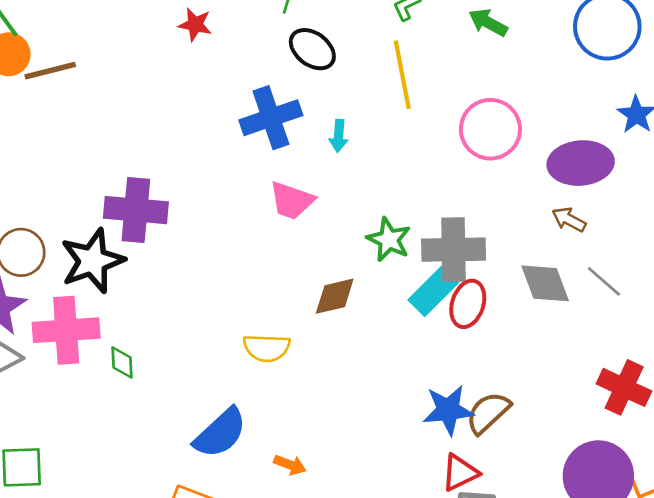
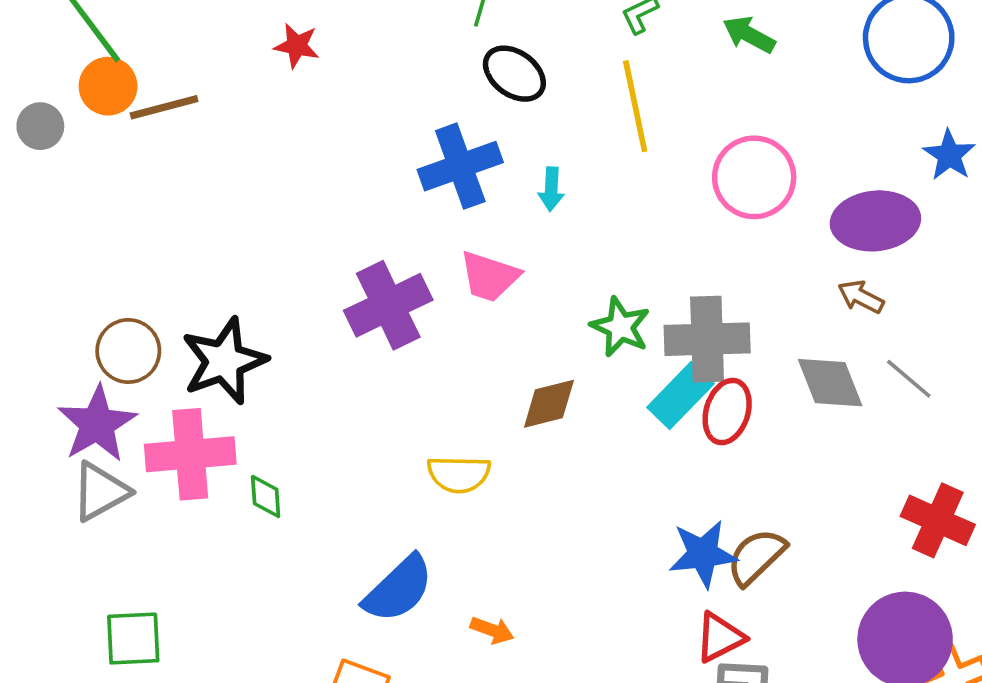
red star: (195, 24) -> (297, 46), moved
purple cross: (136, 210) -> (388, 305), moved, turned -30

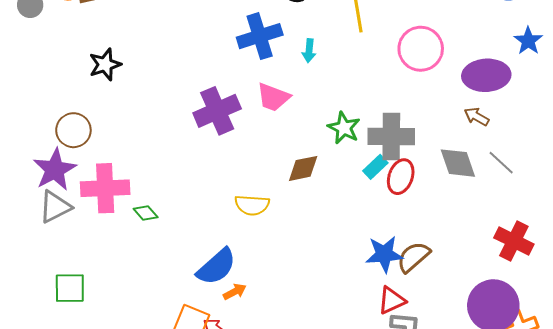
black star: (224, 361) -> (105, 65), moved, size x0.7
cyan rectangle: (680, 395) -> (375, 167), size x0.7
green diamond: (266, 496) -> (146, 213), turned -40
orange arrow: (492, 630) -> (235, 292), moved, turned -50

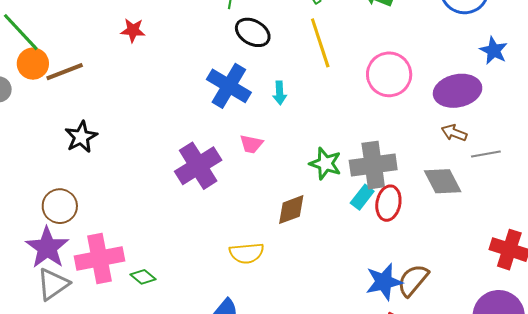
blue cross: (260, 36) -> (229, 86), turned -33
pink trapezoid: (273, 97) -> (251, 144), size x0.7
gray line: (501, 163) -> (486, 154), moved, turned -44

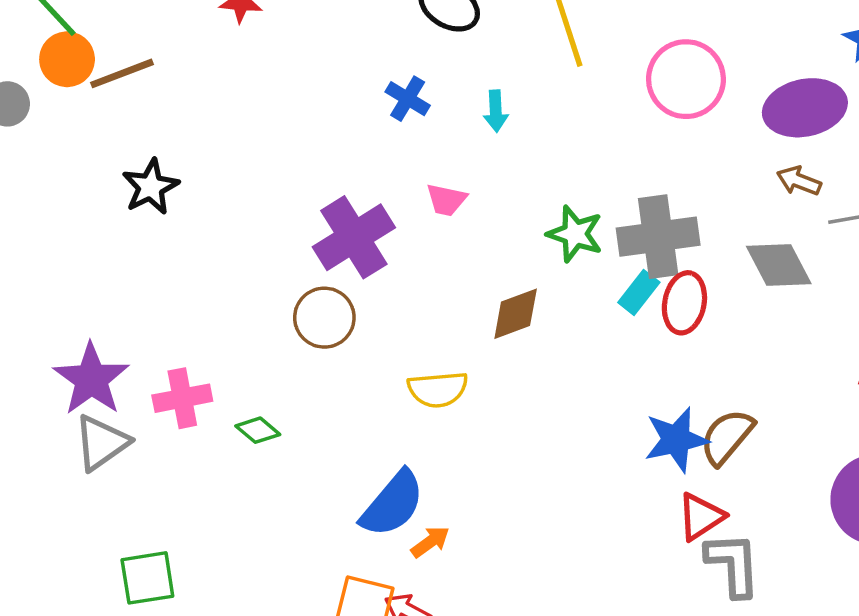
blue cross: (229, 86) -> (408, 99), size x0.6
brown circle: (60, 206) -> (324, 318), moved
pink cross: (100, 258) -> (182, 398), size x0.7

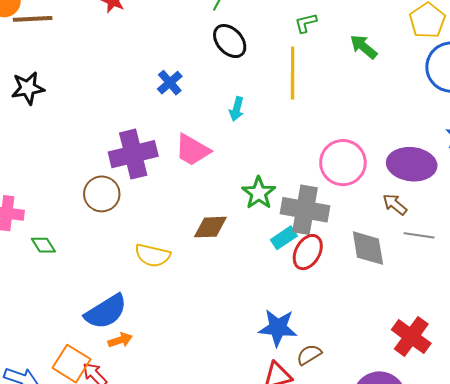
pink circle: (686, 79) -> (343, 163), moved
blue cross: (408, 99) -> (170, 83), moved
pink trapezoid: (446, 200) -> (192, 150), size x1.5
brown semicircle: (727, 437) -> (309, 355), moved, size x0.7

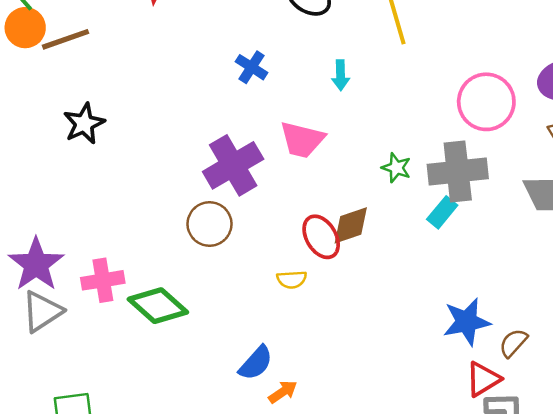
green star: (259, 193) -> (396, 168), size x0.7
green diamond: (43, 245) -> (158, 306), size x1.8
red ellipse: (308, 252) -> (321, 237), moved, turned -44
yellow semicircle: (153, 255) -> (292, 279), size x0.7
blue semicircle: (106, 312) -> (256, 363), size x0.7

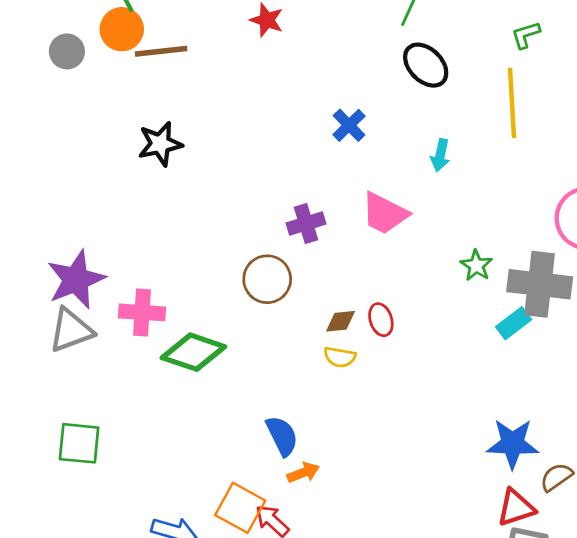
purple cross: (233, 165) -> (306, 224), size x0.6
brown diamond: (351, 225) -> (341, 321), moved, size x0.7
red ellipse: (321, 237) -> (381, 320), size x0.7
green diamond: (158, 306) -> (193, 352), turned -36
blue semicircle: (256, 363) -> (282, 436), turned -81

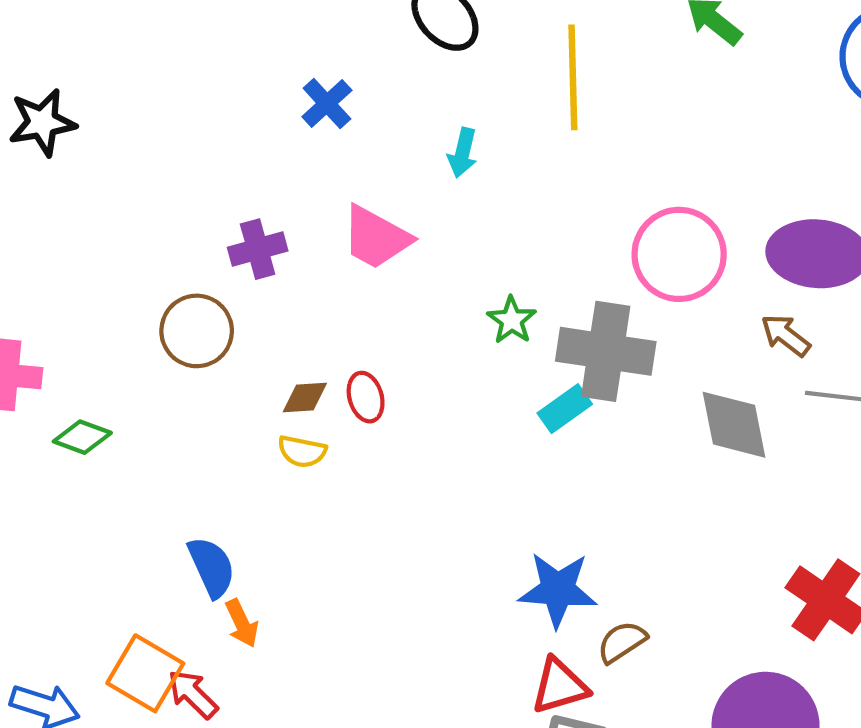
green diamond: (193, 352) -> (82, 437), size x0.6
orange arrow: (303, 473) -> (242, 623), turned 84

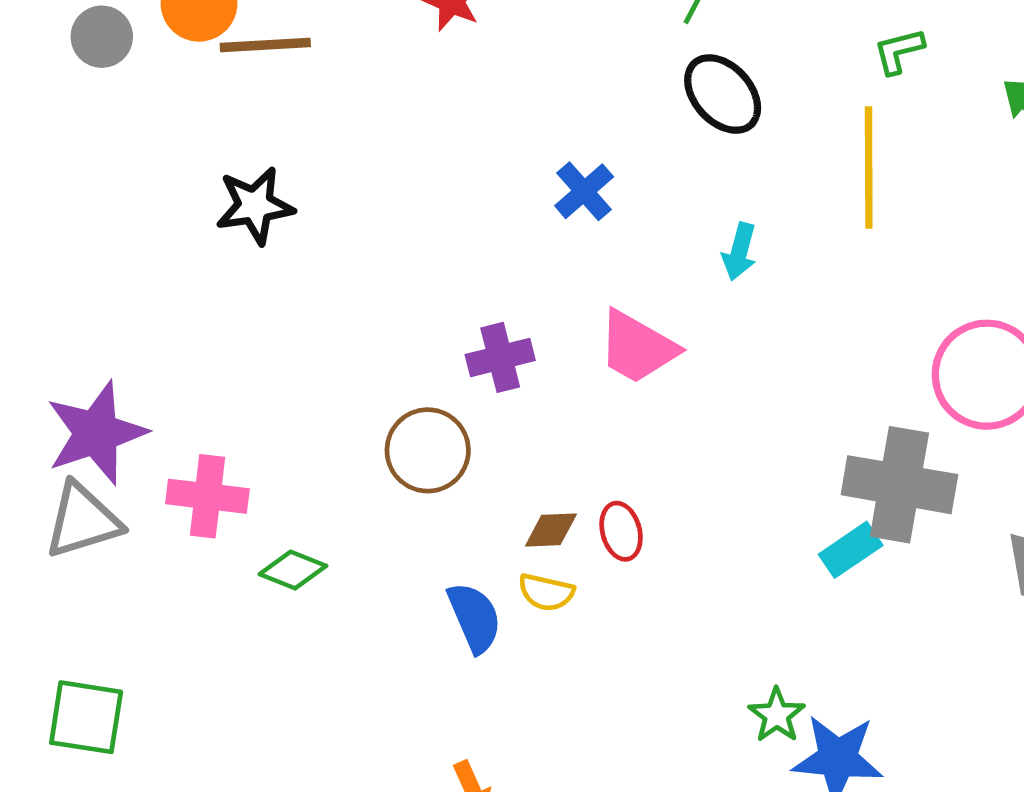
green star: (512, 320) -> (777, 715), moved
blue semicircle: (212, 567) -> (474, 617), moved

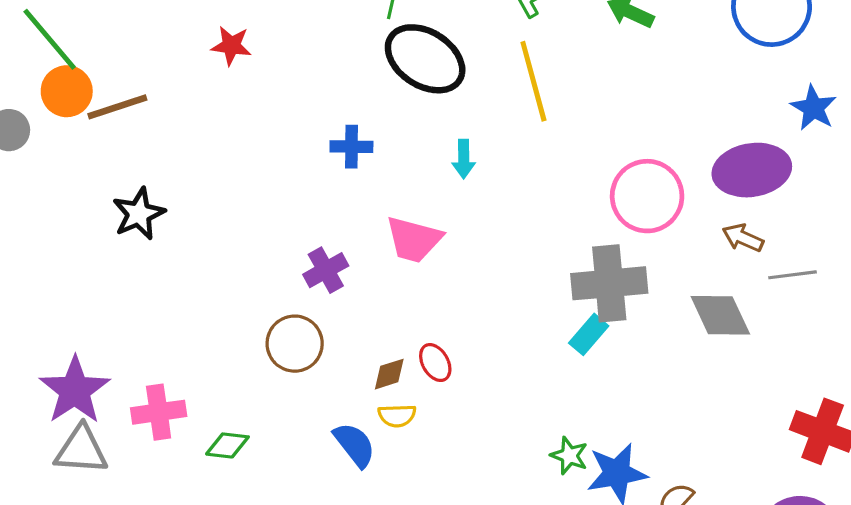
black ellipse: (723, 94) -> (425, 59), size x1.4
blue cross: (584, 191) -> (351, 147), turned -33
gray triangle: (83, 520) -> (81, 450), turned 36

